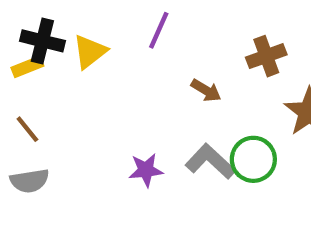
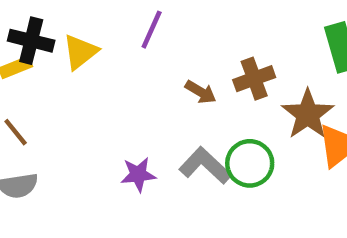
brown cross: (266, 56) -> (254, 79), moved

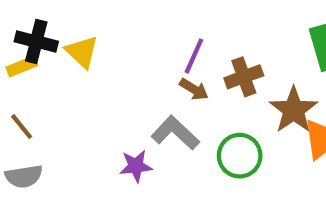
purple line: (152, 30) -> (194, 56), moved
yellow triangle: (80, 52) -> (82, 52), turned -39
gray L-shape: (205, 166) -> (175, 133), moved

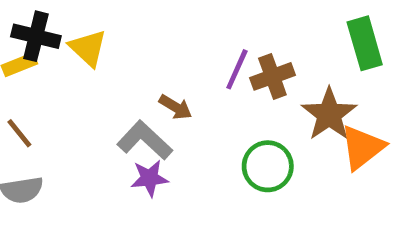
purple line: (194, 56) -> (237, 69), moved
brown arrow: (194, 89) -> (175, 107), moved
gray L-shape: (175, 133) -> (145, 140), moved

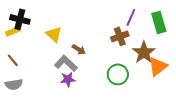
yellow triangle: (88, 48) -> (54, 34), moved
purple line: (237, 69) -> (131, 17), moved

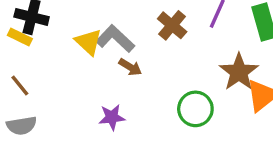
yellow rectangle: (13, 31) -> (20, 37), turned 48
brown cross: (120, 36) -> (172, 25), moved, turned -30
gray L-shape: (66, 63) -> (115, 39), moved

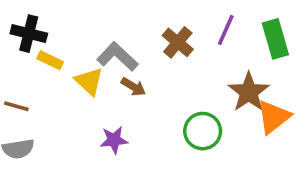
yellow rectangle: (20, 37) -> (50, 60), moved
yellow triangle: (88, 42) -> (89, 81), moved
brown line: (20, 85) -> (16, 106), turned -35

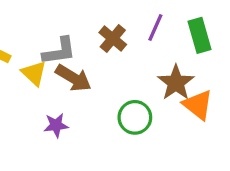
gray L-shape: (117, 57) -> (59, 51), turned 129
brown arrow: (133, 87) -> (73, 78), size x1.6
orange triangle: (274, 117) -> (198, 105), turned -44

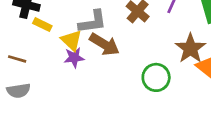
purple star: (56, 125) -> (74, 58), moved

